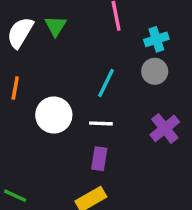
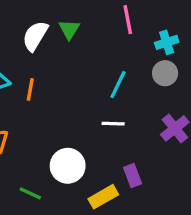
white circle: (54, 115) -> (68, 166), moved
purple rectangle: (99, 159) -> (133, 176), moved, turned -30

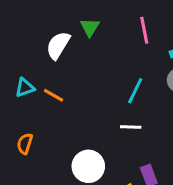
green triangle: (69, 29) -> (90, 27), moved
orange line: (30, 89) -> (54, 95), turned -70

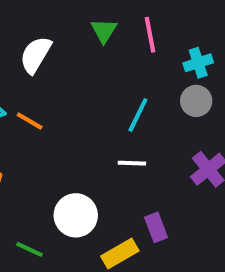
green triangle: (90, 27) -> (104, 31), moved

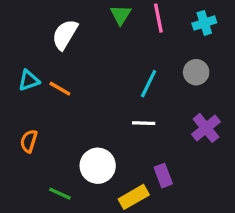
cyan cross: (198, 63) -> (204, 23), moved

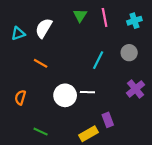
cyan triangle: (29, 80) -> (18, 33), moved
white line: (144, 123) -> (87, 92), moved
white circle: (98, 166) -> (65, 95), moved

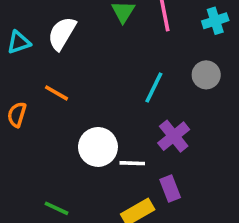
purple cross: (136, 89) -> (174, 136), moved
white line: (87, 92) -> (132, 163), moved
orange semicircle: (20, 97) -> (17, 115), moved

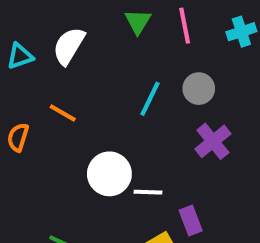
gray circle: (206, 75) -> (199, 89), moved
cyan line: (154, 87) -> (150, 99), moved
purple cross: (174, 136) -> (213, 141), moved

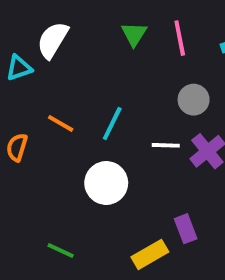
white semicircle: (69, 46) -> (53, 40), moved
cyan line: (150, 99) -> (112, 123), moved
white line: (148, 192) -> (166, 145), moved

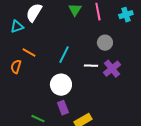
orange line: (61, 123) -> (29, 53), moved
purple rectangle: (186, 229) -> (63, 108), moved

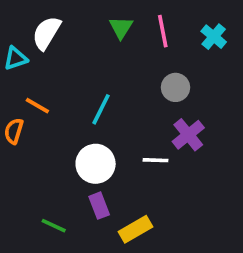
cyan cross: (126, 15) -> (214, 37), turned -32
white line: (91, 66) -> (155, 160), moved

